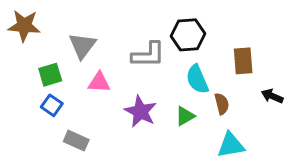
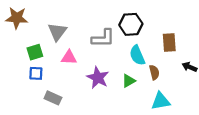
blue square: (52, 105) -> (36, 73), turned -32

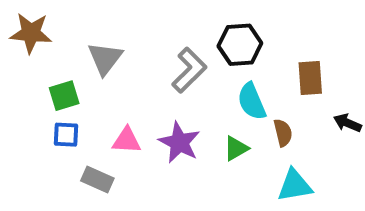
gray L-shape: (103, 38) -> (189, 70), turned -45
pink triangle: (69, 57) -> (127, 140), moved

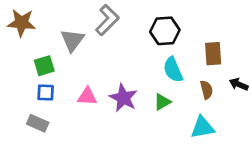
gray L-shape: (189, 70) -> (107, 20), moved
brown semicircle: (283, 133) -> (206, 90), moved
gray rectangle: (97, 180) -> (38, 123), moved

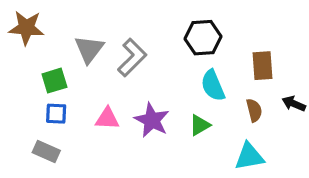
gray L-shape: (107, 20) -> (132, 57), moved

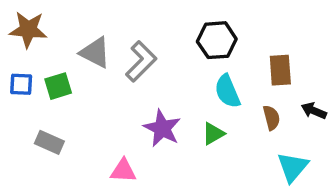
gray triangle: (89, 49) -> (95, 53), turned -40
blue square: (56, 114) -> (21, 84), moved
pink triangle: (107, 119) -> (123, 171), moved
gray rectangle: (46, 152) -> (49, 142), moved
cyan triangle: (249, 157) -> (293, 167), moved, turned -40

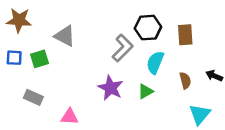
gray L-shape: (141, 61) -> (123, 48), moved
brown rectangle: (280, 70) -> (185, 35), moved
cyan semicircle: (227, 91) -> (155, 62), turned 45
pink triangle: (123, 171) -> (70, 117), moved

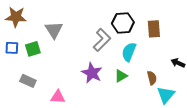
gray triangle: (65, 36) -> (54, 30), turned 30
brown semicircle: (185, 81) -> (152, 78), moved

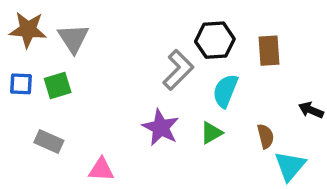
gray triangle: (54, 30) -> (73, 38), moved

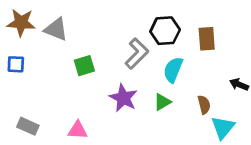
gray triangle: (73, 38) -> (56, 29), turned -35
green square: (58, 86) -> (84, 66), moved
gray rectangle: (49, 141) -> (28, 126), moved

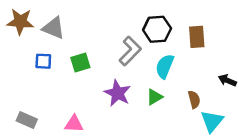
blue square: (16, 64) -> (43, 61), moved

